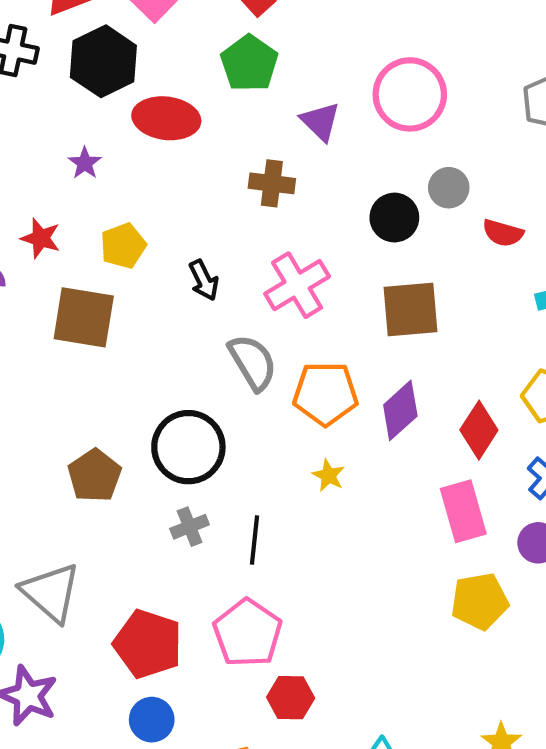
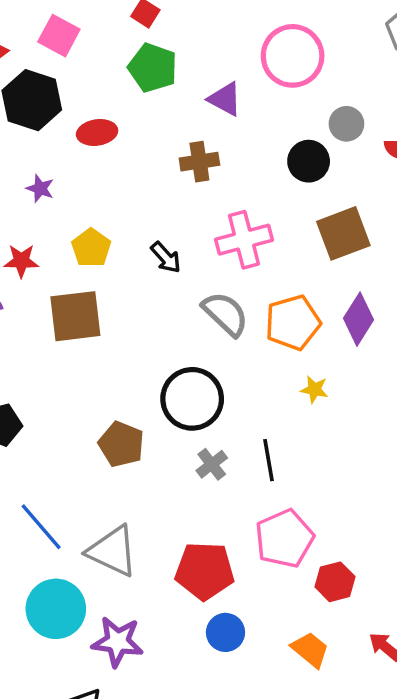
red ellipse: (166, 118) -> (97, 132), size x0.7
pink cross: (297, 285) -> (244, 240), turned 32
pink pentagon: (248, 633) -> (284, 539), turned 30

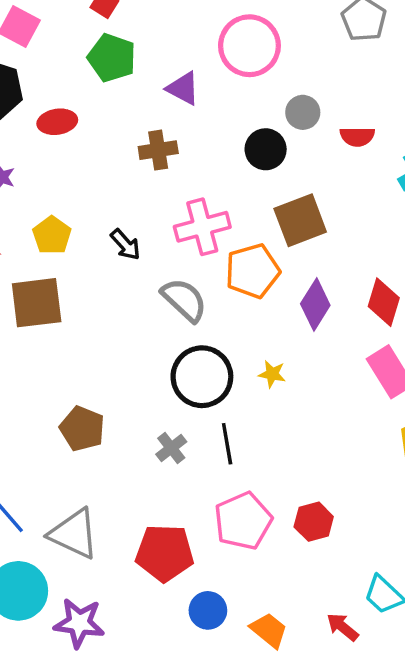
orange pentagon: (293, 323) -> (253, 271), moved
black circle: (192, 399) -> (202, 377), moved
red hexagon: (335, 582) -> (314, 522), moved
blue circle: (225, 632) -> (208, 610), moved

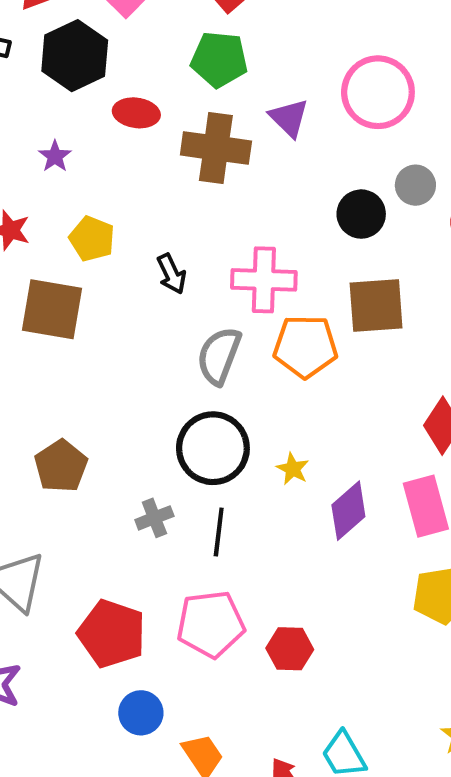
green pentagon: (112, 58) -> (219, 59), turned -30
brown cross: (158, 150) -> (216, 148), moved, size x1.5
yellow pentagon: (52, 235) -> (92, 239), turned -30
gray semicircle: (184, 300) -> (219, 356), turned -129
purple diamond: (315, 305) -> (348, 511), moved

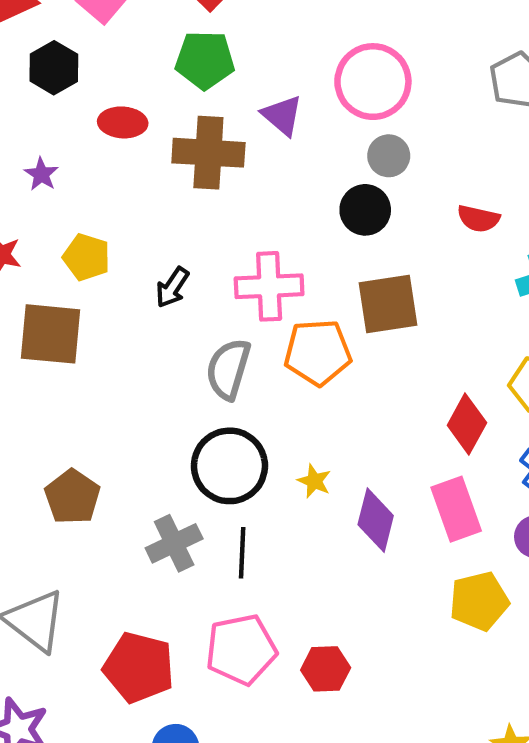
black hexagon: (75, 56) -> (54, 68), size x0.7
gray circle: (415, 185) -> (389, 156), moved
black arrow: (172, 274) -> (172, 287), turned 63
purple diamond: (348, 511) -> (376, 520), turned -30
gray cross: (154, 518) -> (174, 543), size x1.4

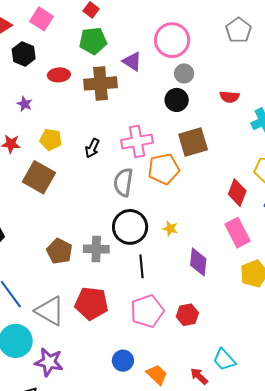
brown square: (51, 334) -> (39, 177), turned 32
purple diamond: (376, 520) -> (198, 262), moved
gray cross: (174, 543) -> (96, 249), moved, turned 35
red pentagon: (139, 667) -> (91, 303), moved

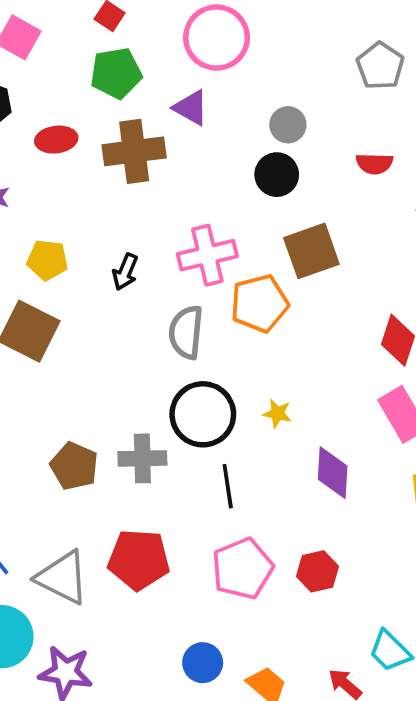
gray pentagon: (239, 30) -> (380, 66), moved
pink circle: (172, 40) -> (217, 38), moved

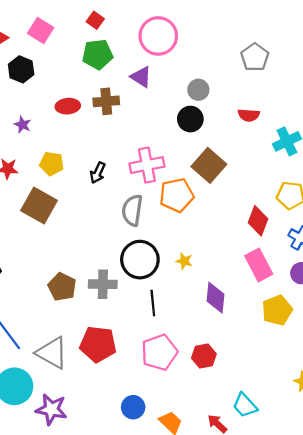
red ellipse: (56, 140) -> (68, 106), moved
brown cross: (134, 151) -> (106, 101), size x0.7
brown square: (311, 251) -> (209, 165), turned -32

